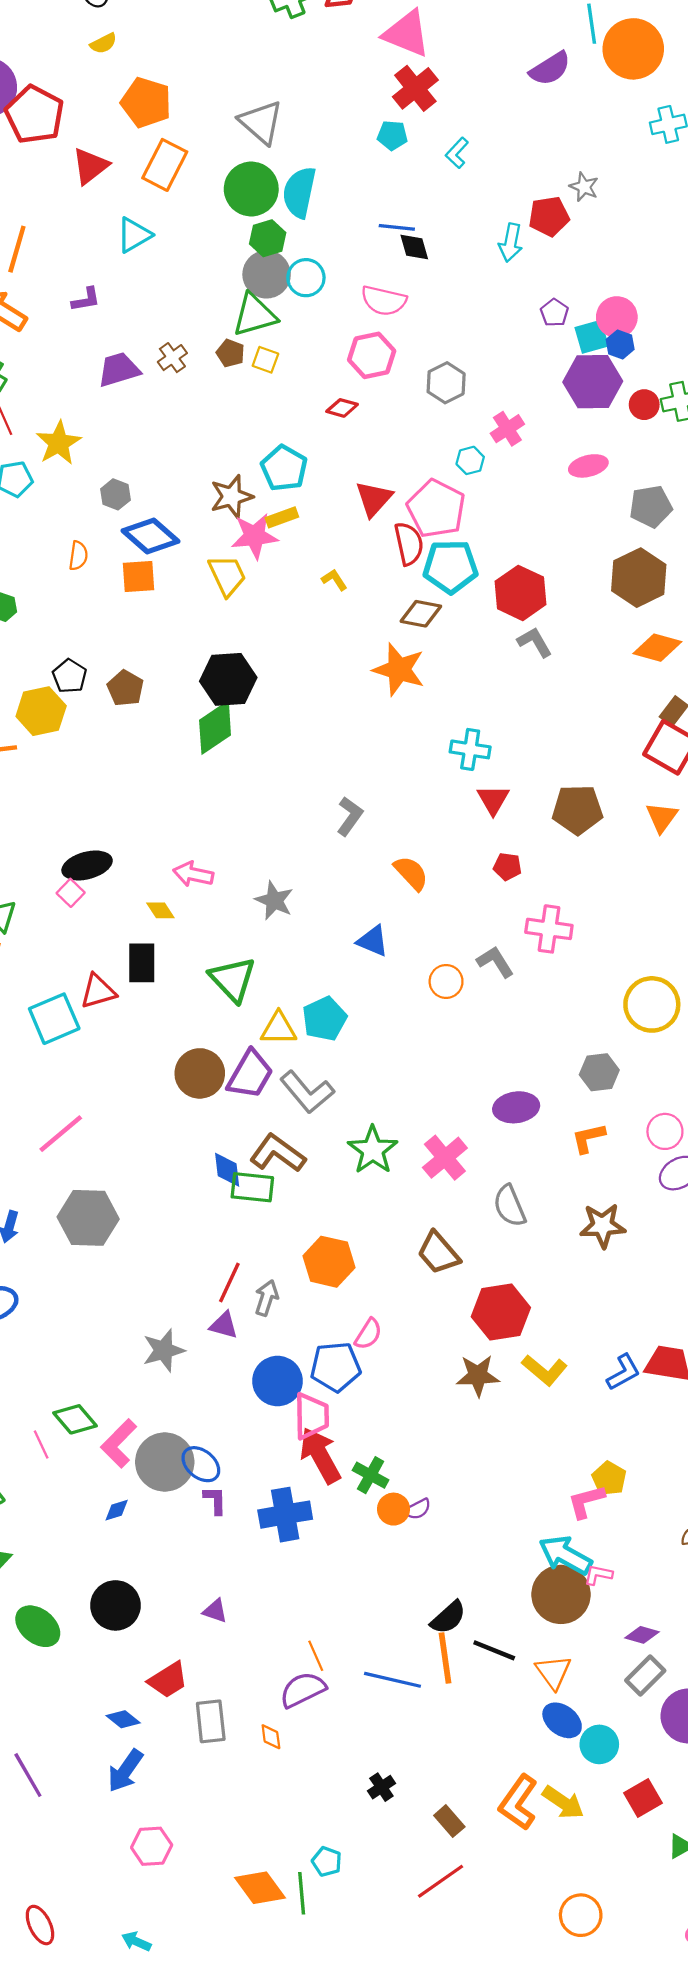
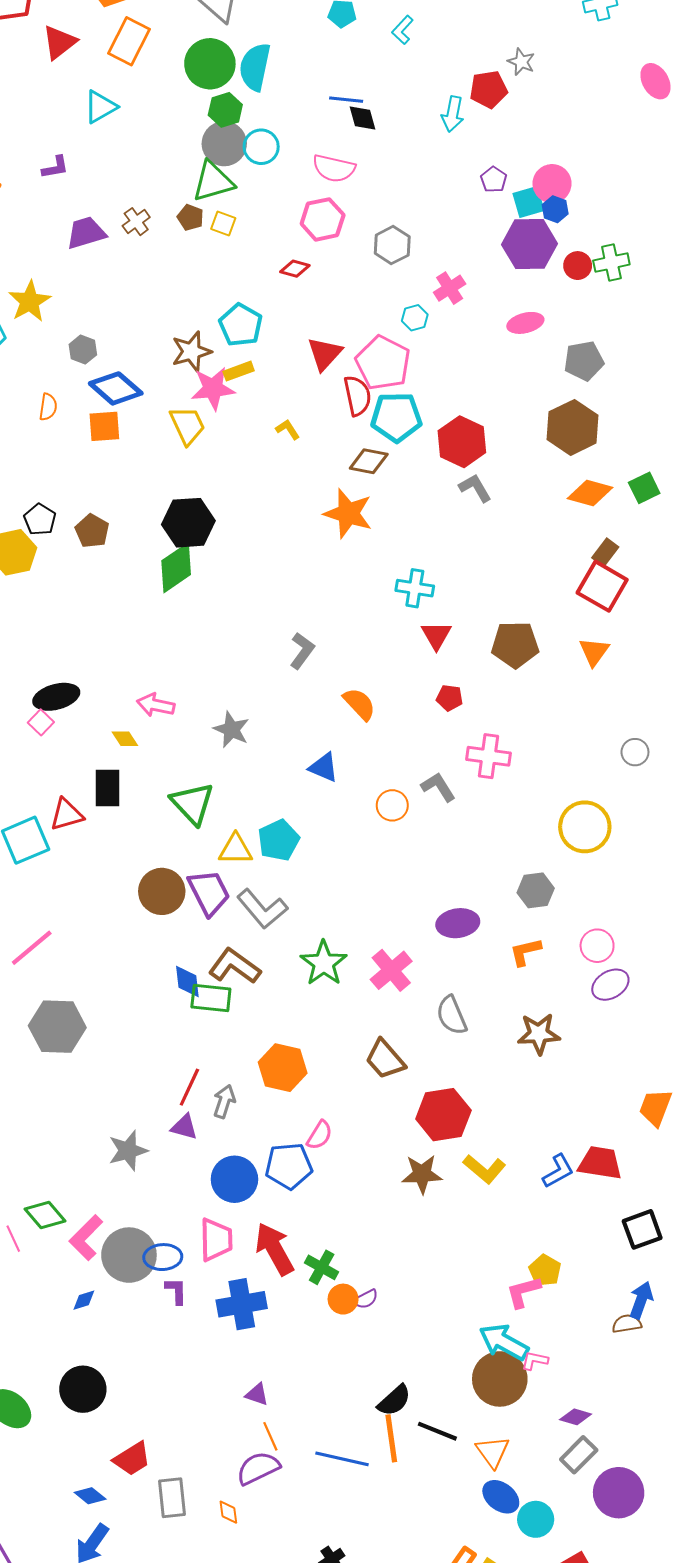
purple trapezoid: (250, 1075) -> (209, 892), turned -57
pink trapezoid: (311, 1416) -> (216, 1240), moved
blue ellipse: (201, 1464) -> (163, 1257), turned -42
purple triangle: (215, 1611) -> (257, 1394), moved

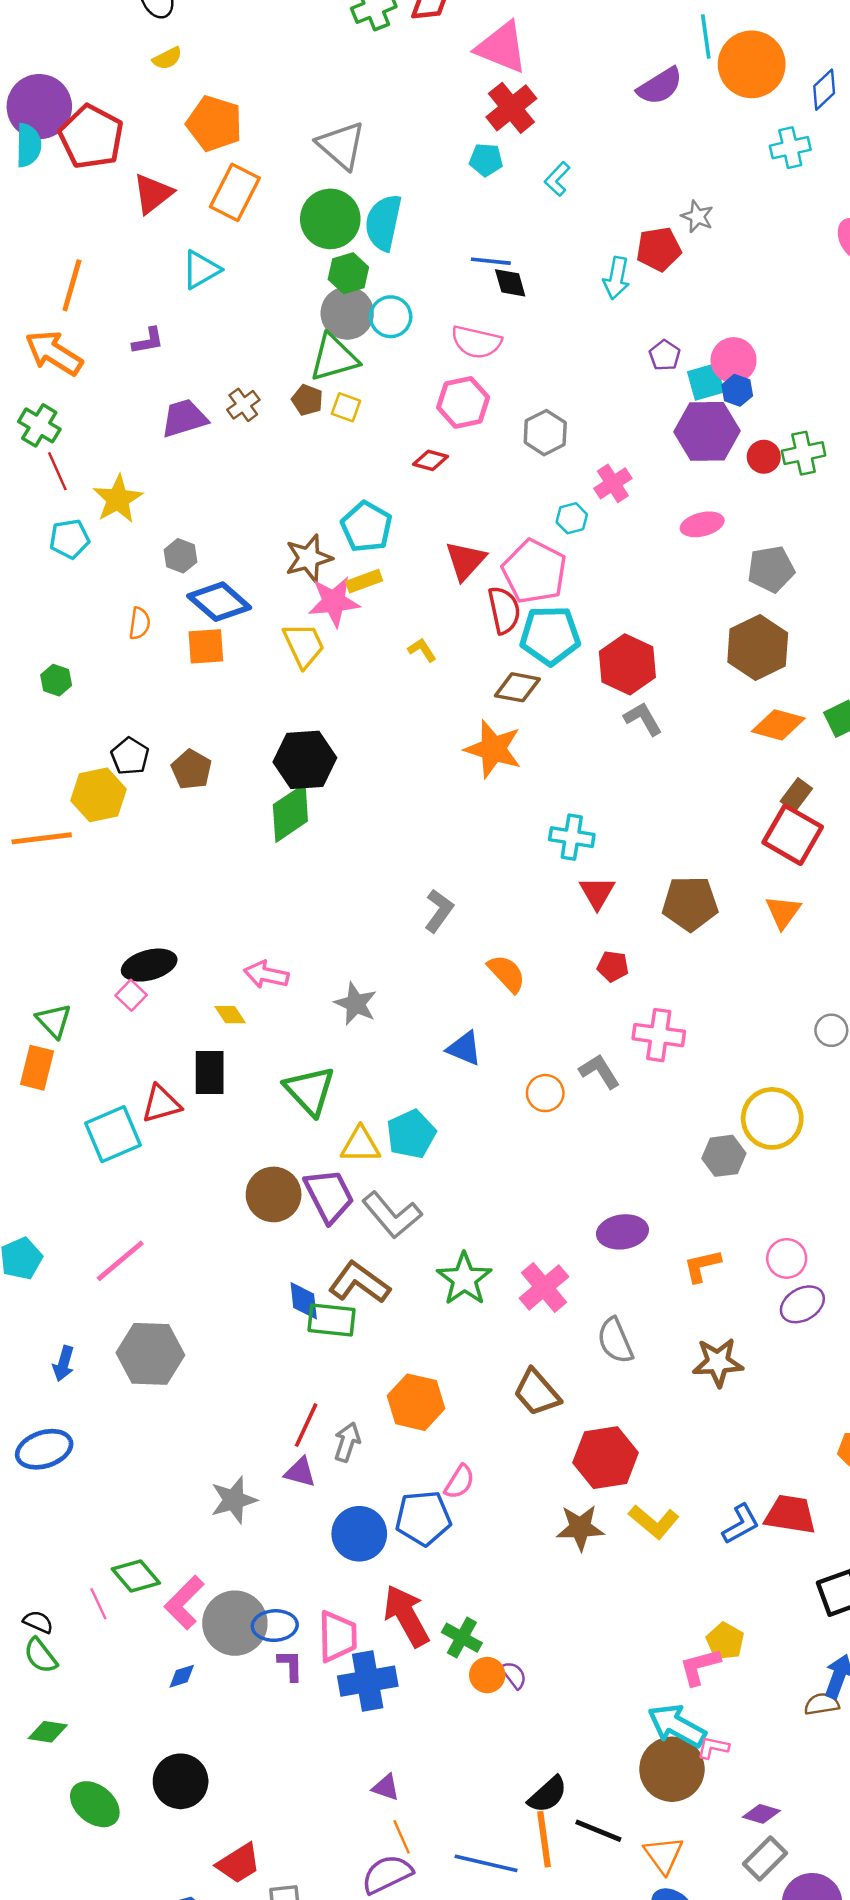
gray hexagon: (536, 890) -> (724, 1156), moved
pink trapezoid: (216, 1240) -> (338, 1636), moved
purple semicircle: (366, 1299) -> (514, 1675), turned -100

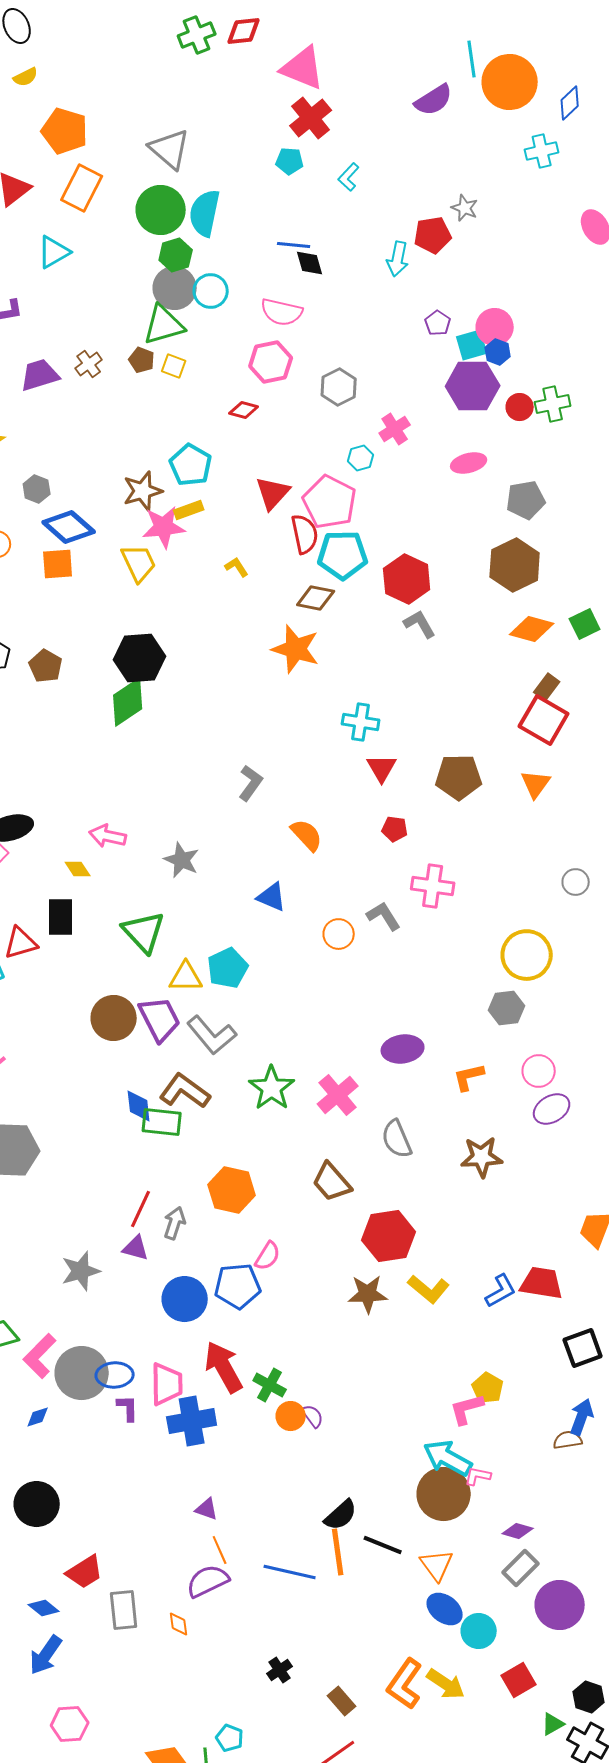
gray hexagon: (724, 1156) -> (507, 1008), moved

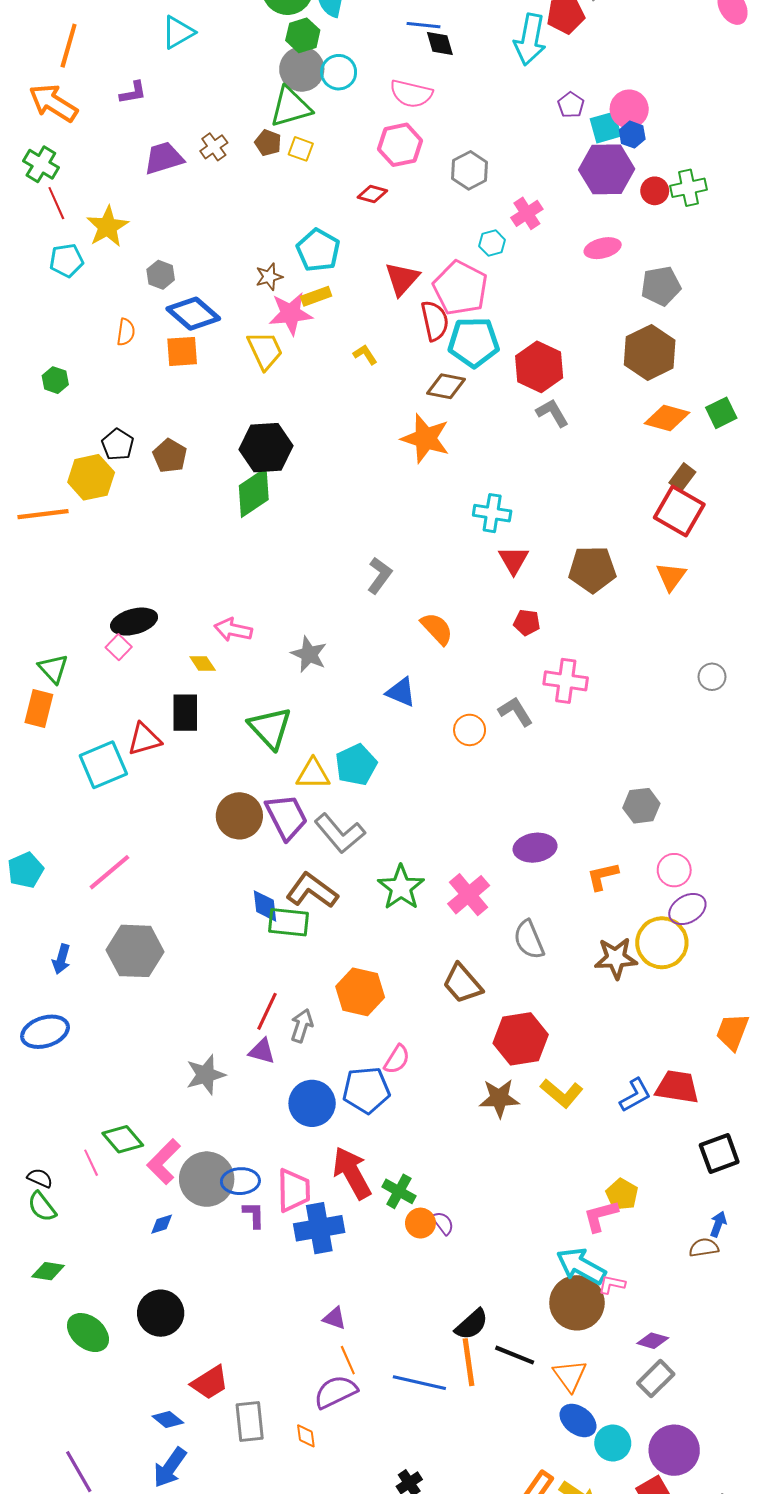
cyan arrow: (398, 259) -> (530, 39), size x1.4
brown star: (143, 491) -> (269, 277), size x0.7
yellow circle: (527, 955) -> (662, 943), moved
blue arrow: (582, 1417) -> (718, 1224), size x0.7
purple circle: (560, 1605) -> (674, 1450), moved

